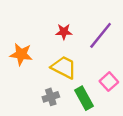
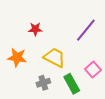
red star: (64, 32) -> (35, 29), moved
orange star: (21, 54) -> (17, 57), moved

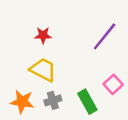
orange star: (17, 57) -> (22, 102), moved
yellow trapezoid: (54, 57) -> (43, 70), moved

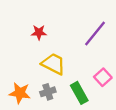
yellow trapezoid: (43, 70) -> (53, 64), moved

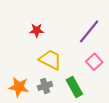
pink square: (103, 77) -> (94, 62), moved

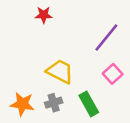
red star: (37, 30) -> (44, 15), moved

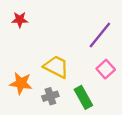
red star: (44, 15) -> (20, 20), moved
orange star: (22, 104) -> (21, 83), moved

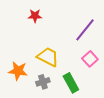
red star: (20, 20) -> (35, 16), moved

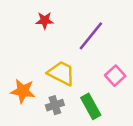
purple line: (85, 30) -> (91, 36), moved

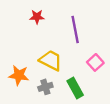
purple line: (91, 36) -> (75, 30), turned -50

